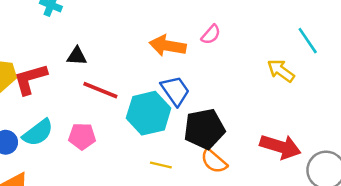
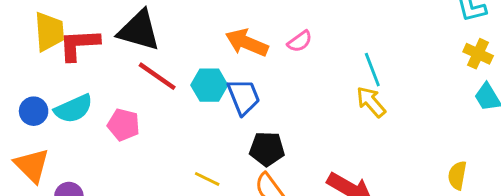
cyan line: (308, 41) -> (372, 70), moved
black triangle: (77, 56) -> (139, 31), size x1.8
cyan hexagon: (149, 113) -> (209, 85), moved, size x0.7
black pentagon: (204, 129) -> (267, 149), size x0.7

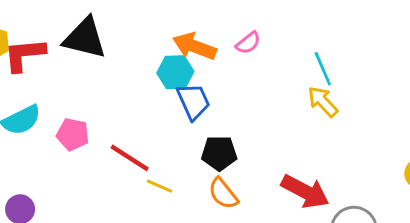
red line: (157, 76) -> (130, 158), moved
cyan hexagon: (209, 85) -> (175, 72), moved

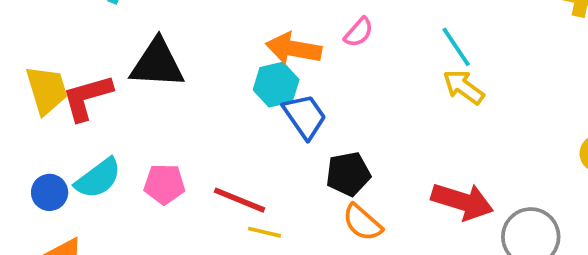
yellow line: (160, 186) -> (264, 232), moved

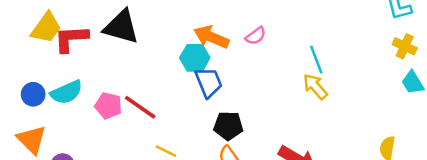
yellow trapezoid: (47, 90) -> (46, 28), turned 40
red line: (240, 200) -> (140, 107), moved

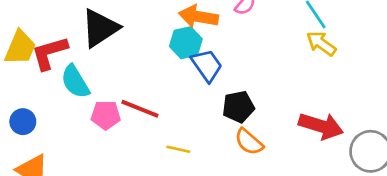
black triangle: (121, 27) -> (100, 28), turned -36
cyan semicircle: (66, 92) -> (75, 82), moved, turned 96

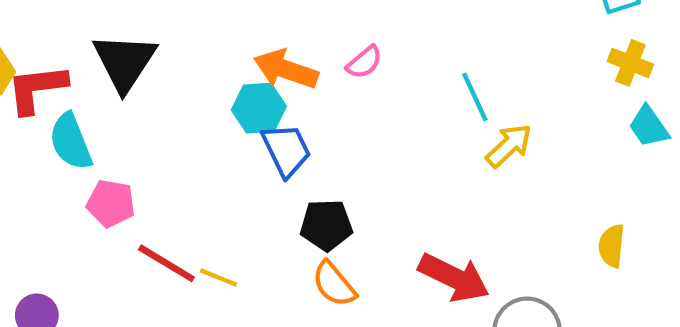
black triangle: (100, 28) -> (125, 62), turned -33
yellow arrow: (321, 43) -> (509, 146), moved, turned 92
red line: (140, 109) -> (166, 263), moved

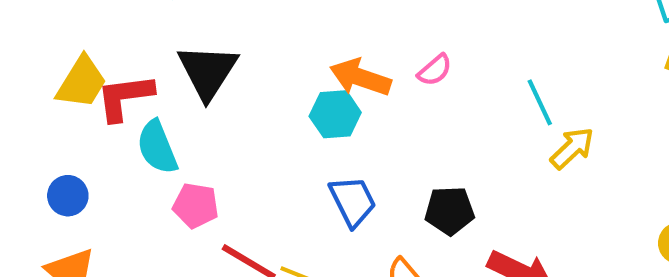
blue trapezoid: (286, 150) -> (353, 201), moved
black pentagon: (326, 225) -> (450, 211), moved

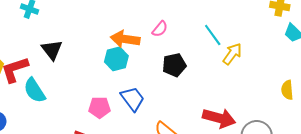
black triangle: (208, 71) -> (52, 50), size x0.7
pink pentagon: (196, 205) -> (99, 107), moved
black pentagon: (450, 211) -> (174, 65), moved

